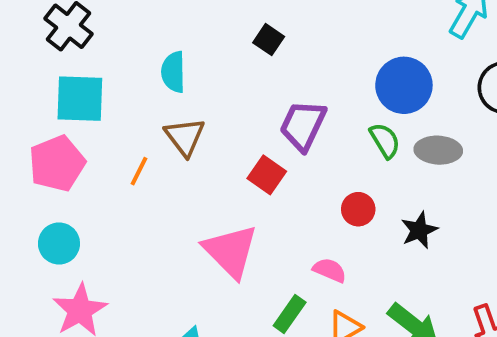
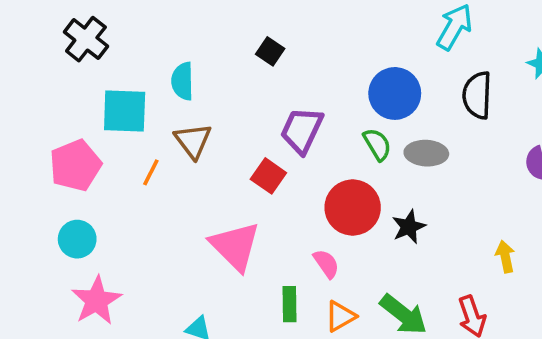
cyan square: (80, 99) -> (125, 111), moved
red circle: (358, 209) -> (353, 208), size x1.8
pink semicircle: (330, 270) -> (326, 264), turned 32
green rectangle: (290, 314) -> (289, 304), turned -36

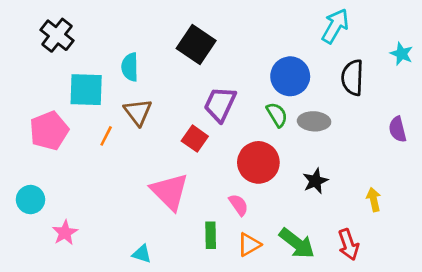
black square: (270, 51) -> (196, 44), size x1.8
black star: (409, 227) -> (315, 181), moved
cyan circle: (77, 239) -> (30, 200), moved
pink star: (96, 301) -> (65, 233), size x0.7

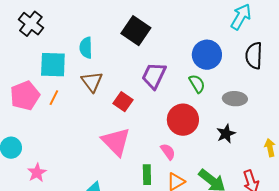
gray ellipse: (314, 121) -> (235, 99), moved
orange line: (106, 136) -> (54, 98), moved
red square: (195, 139) -> (123, 102), moved

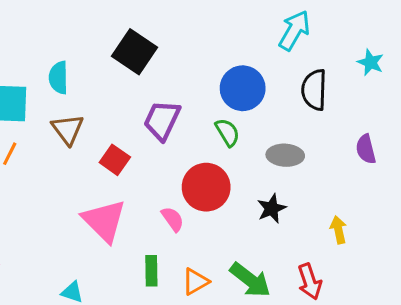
pink semicircle: (168, 152) -> (173, 219), moved

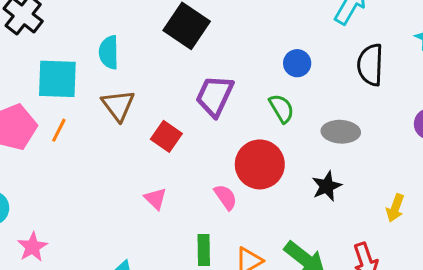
blue circle: (243, 88) -> (297, 63), size x0.6
pink triangle: (104, 221) -> (155, 199), size x0.5
yellow arrow: (338, 230) -> (395, 208), turned -148

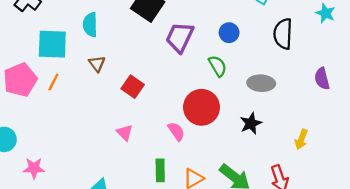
purple trapezoid: (215, 96) -> (180, 37), moved
brown triangle: (118, 105) -> (97, 64), size x0.7
pink star: (32, 247) -> (34, 168), turned 30

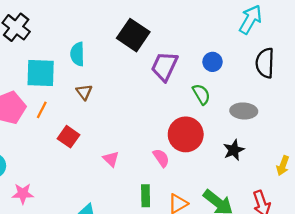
red square: (133, 87) -> (69, 137), moved

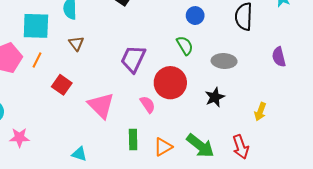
purple trapezoid: (165, 66) -> (133, 59), moved
pink triangle: (111, 159) -> (101, 105), size x1.8

